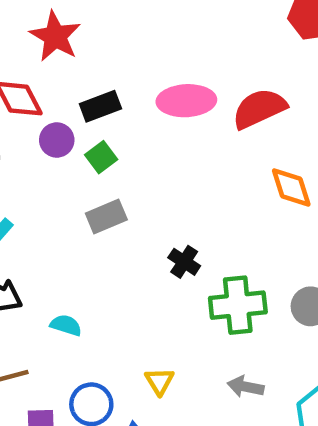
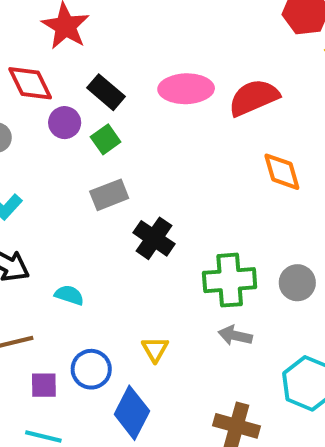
black rectangle: (100, 106) -> (106, 92), turned 60
black cross: (184, 262) -> (154, 238), moved, size x1.4
gray arrow: (246, 387) -> (235, 336), moved

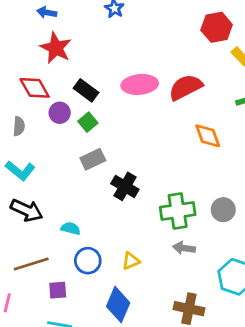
yellow triangle: (155, 349) -> (131, 261), turned 42
blue circle: (91, 369) -> (88, 261), moved

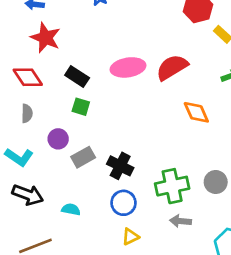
purple circle: (60, 113) -> (58, 139), moved
green square: (88, 122) -> (81, 107), turned -30
gray semicircle: (19, 126) -> (27, 113), moved
gray rectangle: (93, 159) -> (83, 157), moved
blue circle: (88, 261) -> (123, 203), moved

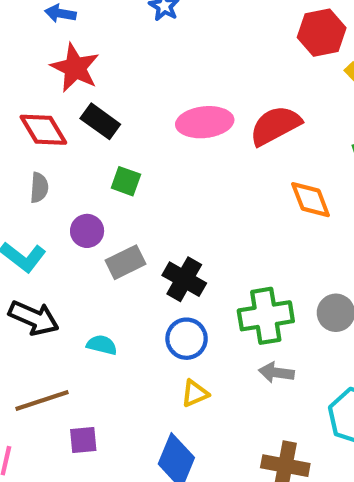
black rectangle: (77, 76) -> (100, 121), moved

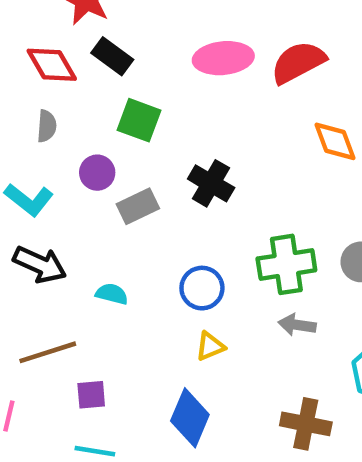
green square: (126, 181) -> (139, 120), size x1.4
black cross: (184, 279) -> (211, 183), moved

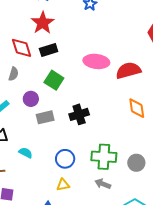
black rectangle: (112, 56) -> (49, 50), turned -66
black cross: (211, 183) -> (79, 114), turned 30

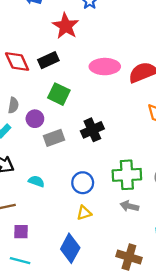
red star: (43, 23) -> (66, 26), moved
gray semicircle: (13, 74) -> (13, 105), moved

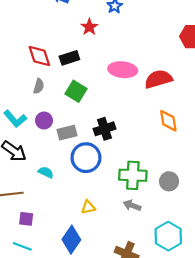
red star: (66, 26) -> (89, 27), size x0.7
gray semicircle: (13, 105) -> (39, 86), moved
purple circle: (35, 119) -> (44, 121), moved
blue circle: (83, 183) -> (86, 158), moved, size x1.4

